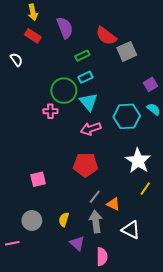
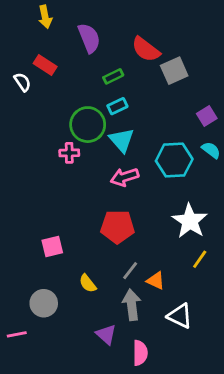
red rectangle: (33, 36) -> (45, 65), moved
yellow semicircle: (64, 219) -> (88, 283), moved, turned -56

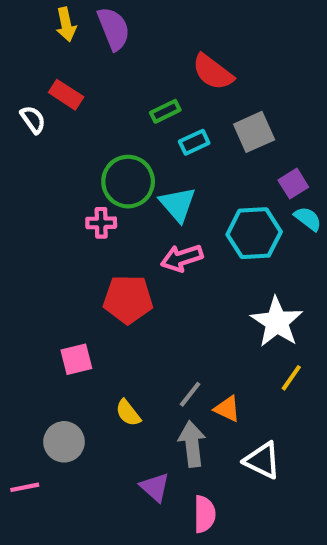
purple semicircle: (89, 38) -> (114, 29), moved
gray square: (174, 71) -> (254, 132), moved
cyan rectangle: (117, 106) -> (194, 142), moved
purple square: (207, 116) -> (293, 184), moved
red pentagon: (117, 227) -> (128, 299), moved

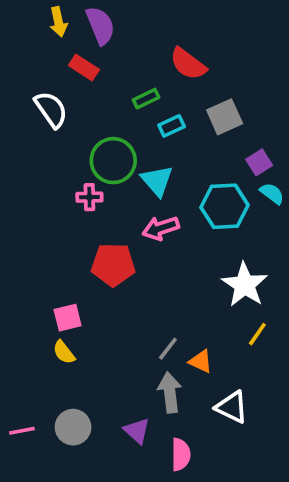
red rectangle: (66, 95) -> (84, 68), moved
white semicircle: (33, 120) -> (51, 109), moved, size x1.5
yellow semicircle: (128, 413) -> (64, 352), moved
gray circle: (64, 442) -> (73, 427), moved

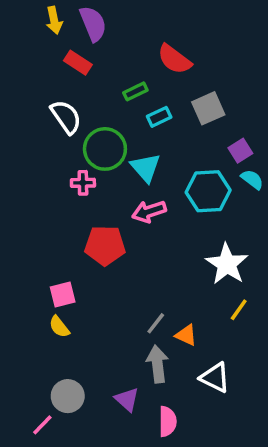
white semicircle: (51, 109) -> (66, 117), moved
pink line: (22, 431) -> (42, 425), moved, turned -35

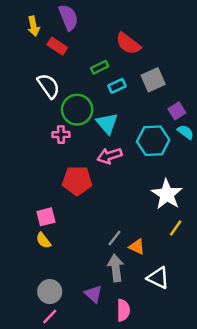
yellow arrow: (54, 20) -> (34, 26), moved
pink line: (42, 425) -> (50, 316), moved

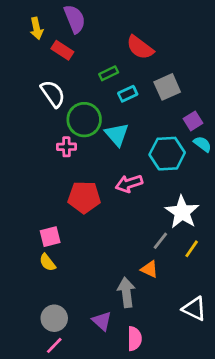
pink arrow: (110, 156) -> (129, 184), moved
gray line: (114, 238) -> (160, 241), moved
white triangle: (158, 278) -> (194, 309), moved

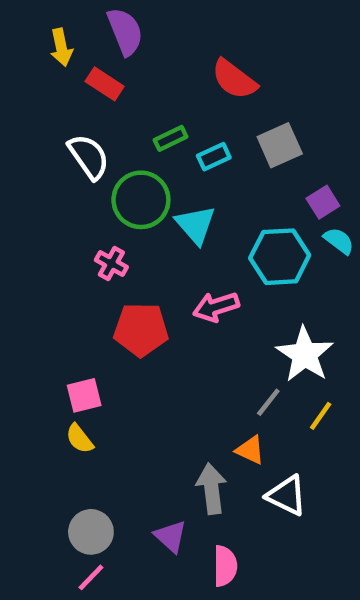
green rectangle: (109, 73) -> (171, 138), moved
pink cross: (66, 147) -> (111, 264), moved, turned 30
white triangle: (194, 309) -> (287, 496), moved

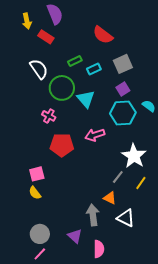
purple square: (323, 202) -> (123, 89), moved

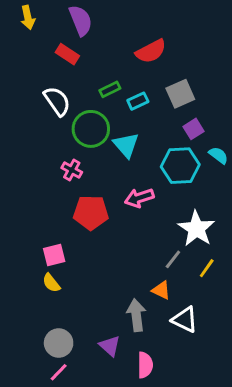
yellow arrow: (27, 21) -> (28, 17), moved
red semicircle: (103, 35) -> (151, 51), turned -65
purple square: (123, 89) -> (193, 129), moved

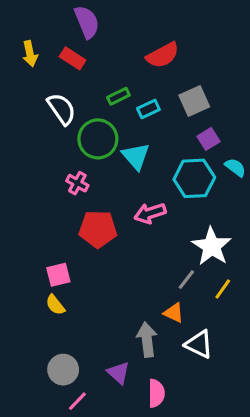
yellow arrow: (28, 17) -> (30, 54), moved
pink line: (59, 372) -> (77, 401), moved

